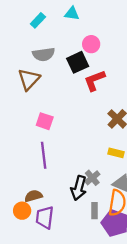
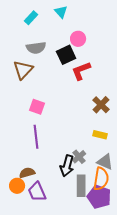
cyan triangle: (72, 14) -> (61, 12), turned 40
gray rectangle: (95, 211) -> (81, 186), size x1.5
purple trapezoid: (45, 217) -> (37, 192), turned -30

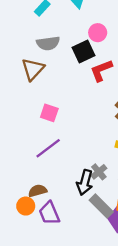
purple line: (36, 137) -> (48, 148), turned 60
gray rectangle: (81, 186) -> (101, 206), turned -45

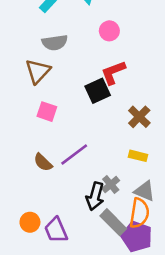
black square: (84, 52) -> (98, 91), moved
pink square: (49, 113) -> (47, 112), moved
purple line: (48, 148) -> (74, 155), moved
brown semicircle: (38, 191) -> (43, 162), moved, turned -120

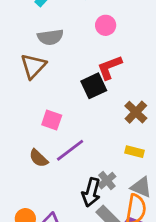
pink square: (47, 112) -> (52, 120), moved

